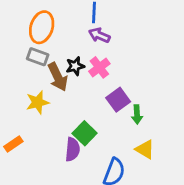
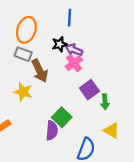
purple arrow: (99, 35) -> (74, 50), moved
black star: (75, 66) -> (60, 44), moved
yellow star: (38, 102) -> (23, 92), turned 30

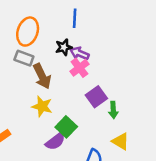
yellow star: (23, 92) -> (42, 106), moved
purple semicircle: (52, 131) -> (55, 141), turned 48

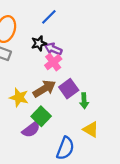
blue line: (75, 18) -> (49, 17), turned 42
brown arrow: (42, 76) -> (44, 89), moved, turned -95

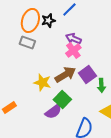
black star: (39, 43) -> (48, 20), moved

